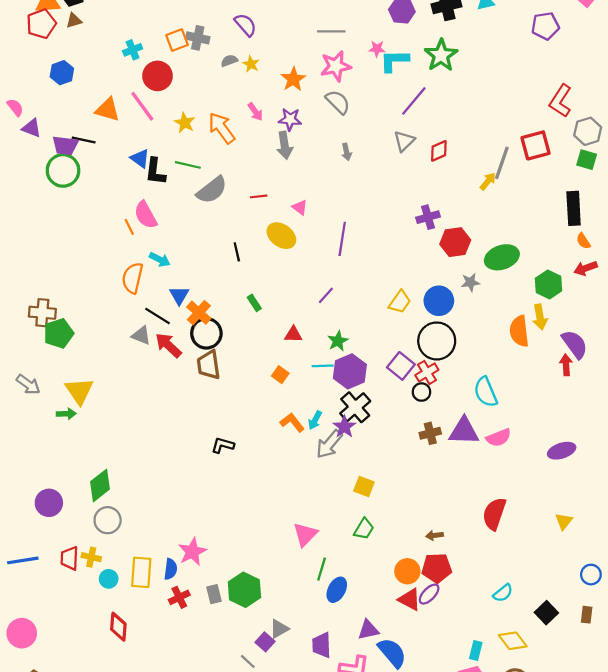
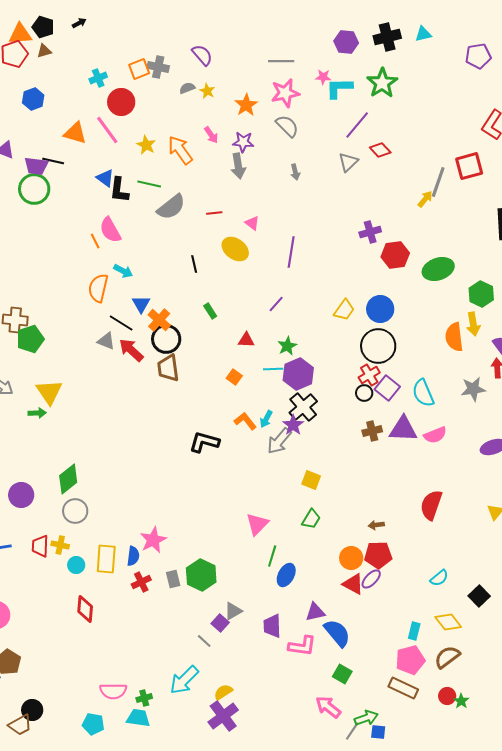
red diamond: (439, 151) -> (380, 150), moved, turned 70
gray star: (470, 282) -> (473, 389), moved, size x1.4
purple square: (401, 366) -> (387, 388), moved
black L-shape: (223, 445) -> (204, 442), moved, size x1.4

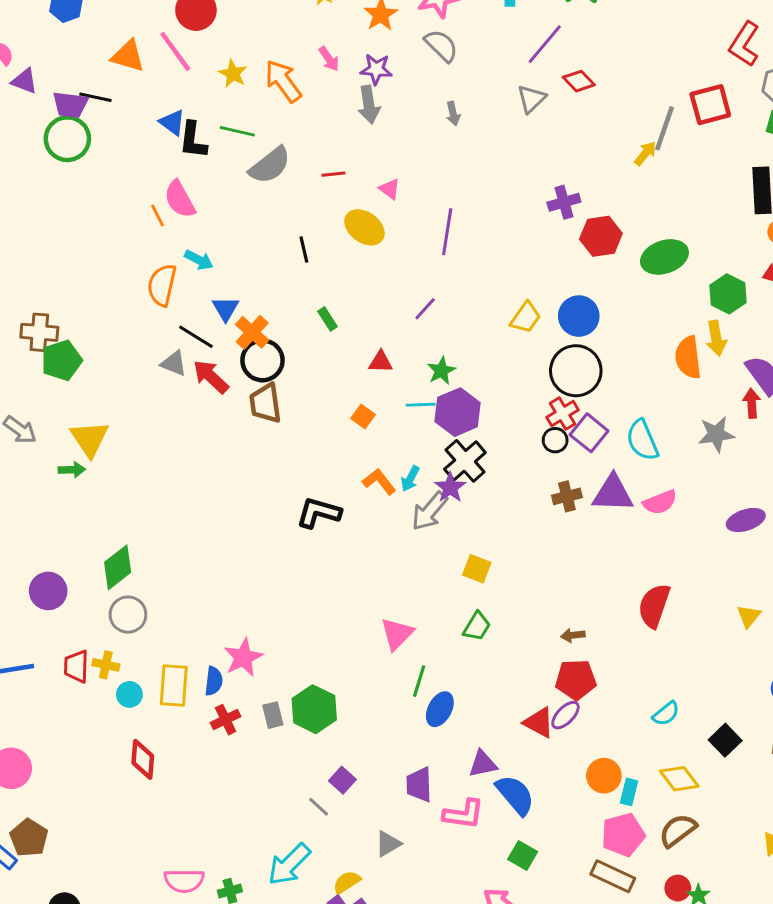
orange circle: (351, 558) -> (604, 776), moved
gray triangle: (233, 611) -> (388, 844), moved

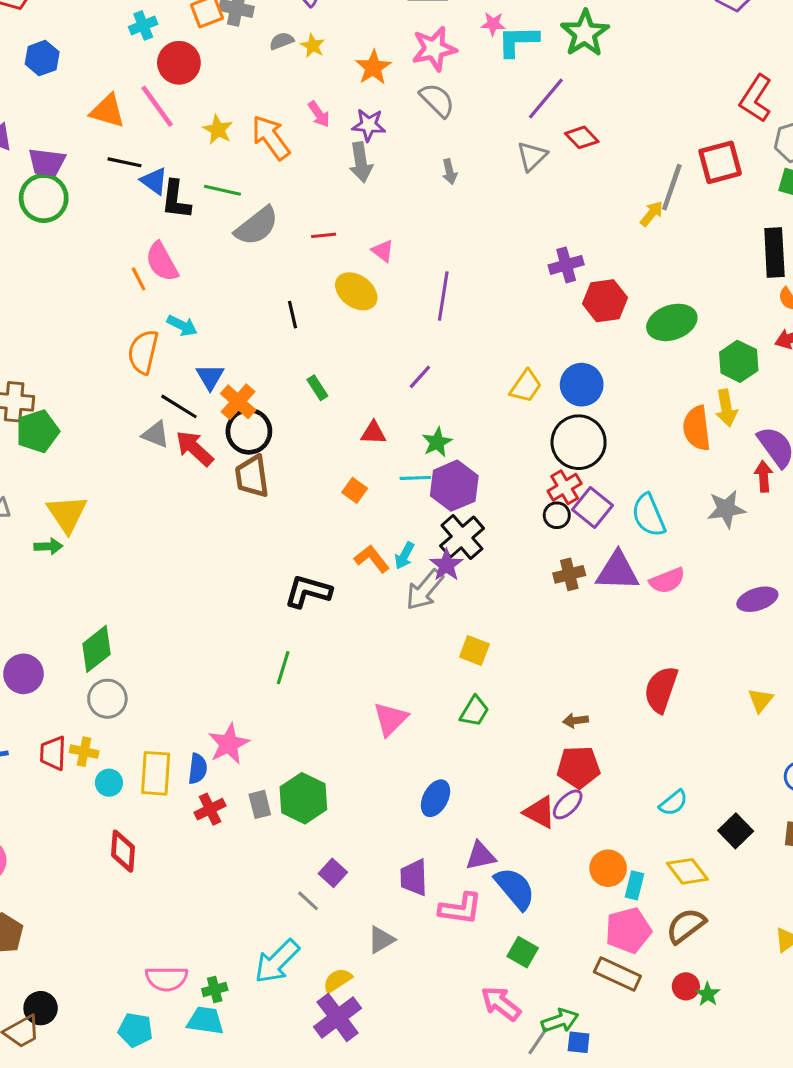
black line: (95, 97) -> (125, 162), moved
green line: (419, 681) -> (283, 668), moved

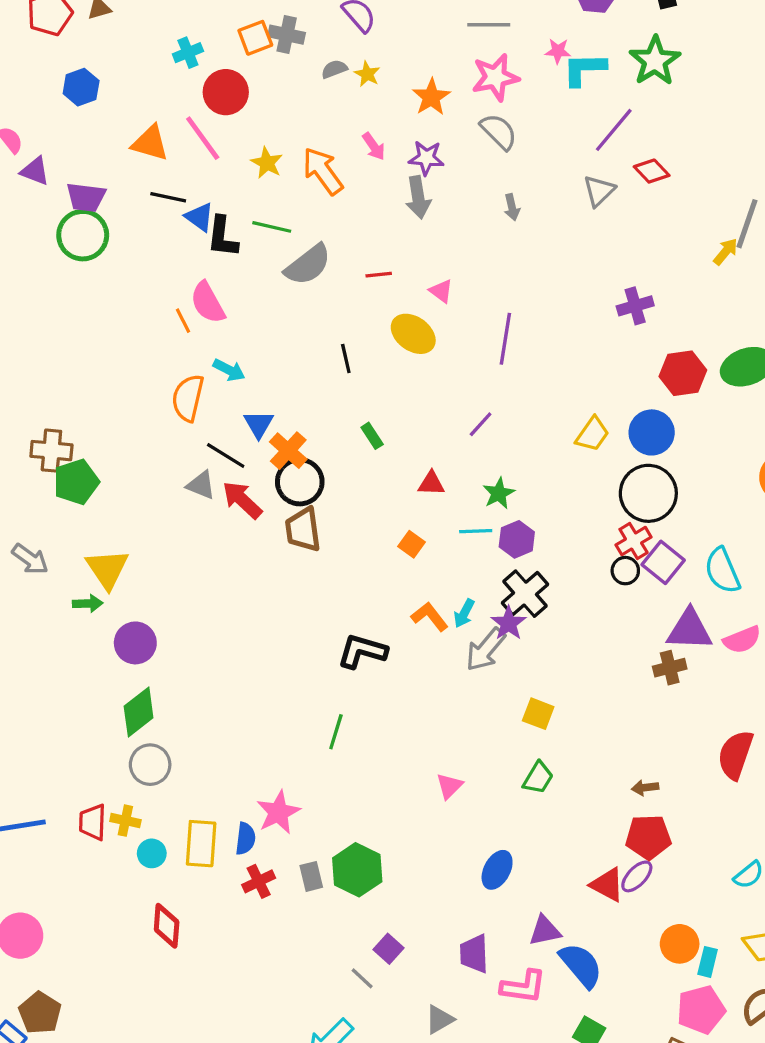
red hexagon: (605, 301) -> (683, 373), moved
purple hexagon: (454, 486) -> (517, 539), size x0.7
brown cross: (569, 574) -> (670, 668), moved
purple circle: (23, 674) -> (135, 643), moved
pink triangle: (390, 719) -> (449, 786), size x0.7

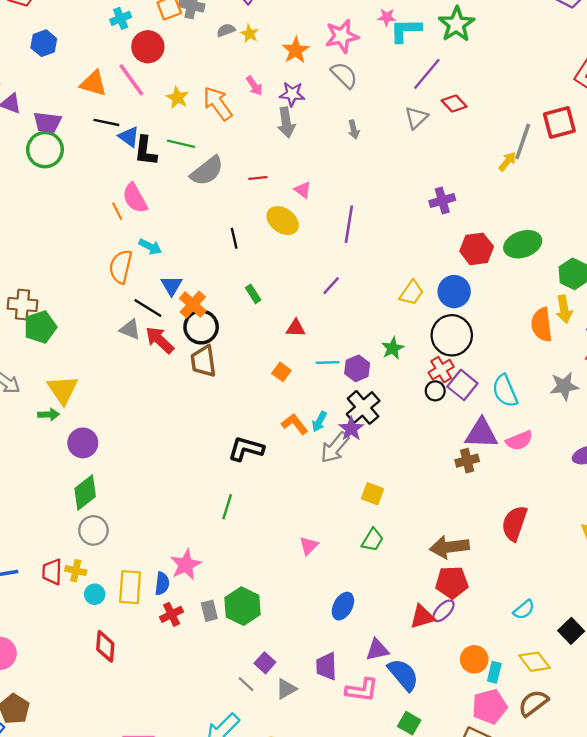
green star: (499, 493) -> (393, 348), moved
brown arrow: (645, 788) -> (449, 547), size x2.0
red triangle: (607, 885) -> (422, 617), turned -44
gray triangle: (440, 1019) -> (286, 689), moved

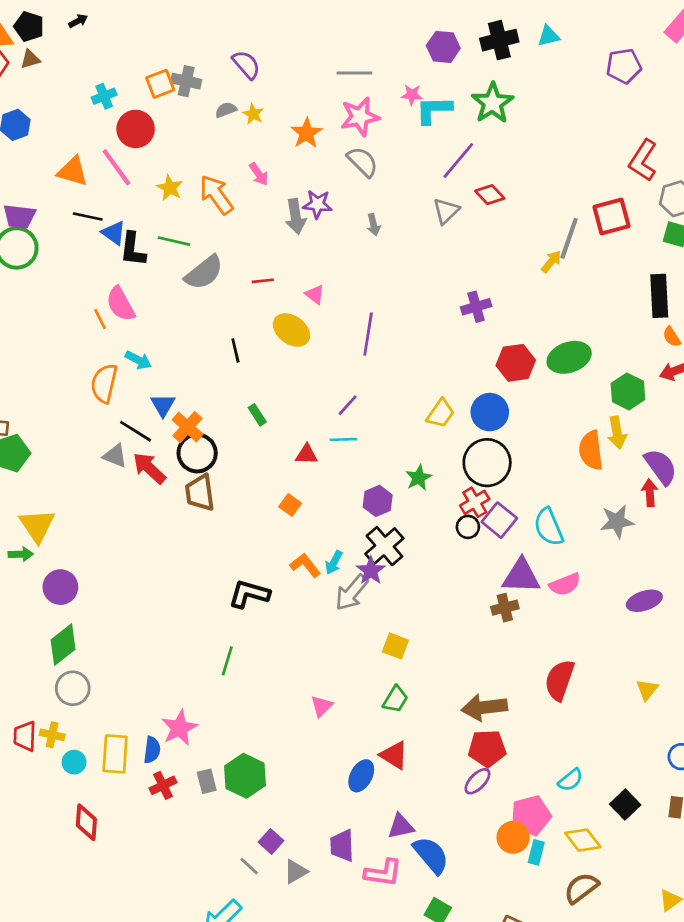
purple star: (292, 94) -> (317, 204), moved
cyan line: (328, 362) -> (343, 439), moved
red triangle: (422, 617) -> (394, 755), moved, turned 48
pink pentagon: (490, 707) -> (531, 815), moved

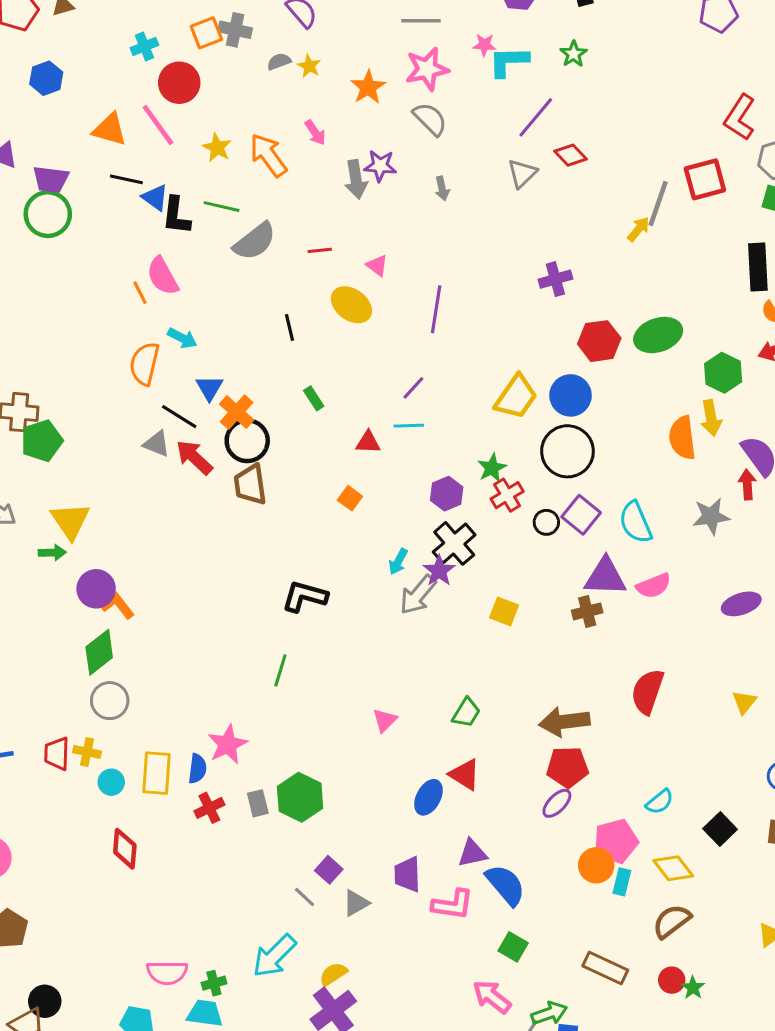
green star: (493, 103) -> (574, 54), size x0.6
yellow trapezoid: (441, 413) -> (516, 397), size x1.4
red cross: (475, 502) -> (507, 495), moved
orange L-shape: (305, 565) -> (117, 605), moved
yellow square: (395, 646) -> (504, 611), moved

